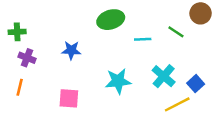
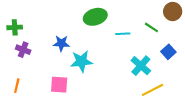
cyan star: (118, 81) -> (81, 61), moved
blue square: (196, 84) -> (168, 52), moved
orange line: (20, 87) -> (17, 86), moved

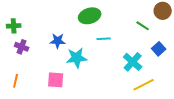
cyan line: (123, 34) -> (104, 39), moved

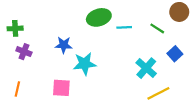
cyan line: (104, 39) -> (124, 27), moved

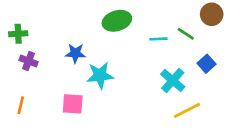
cyan line: (124, 27) -> (158, 39), moved

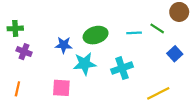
green ellipse: (117, 21) -> (96, 35), moved
cyan cross: (173, 81) -> (122, 68), moved, turned 30

